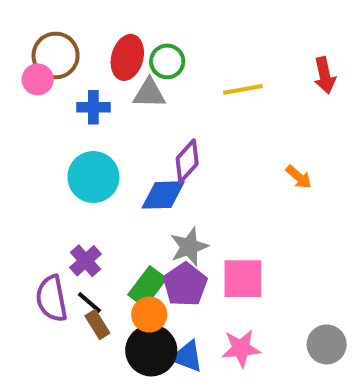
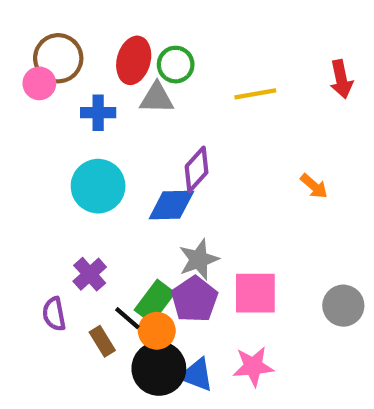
purple semicircle: (52, 299) -> (54, 314), size x0.7
black line: (89, 303) -> (127, 318), moved
gray circle: (327, 344) -> (343, 306), moved

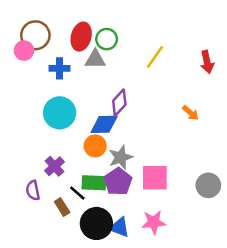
red arrow: (341, 79) -> (207, 62), moved
yellow line: (255, 94) -> (155, 57), turned -45
green rectangle: (155, 301) -> (94, 183), turned 55
orange circle: (157, 331) -> (95, 146), moved

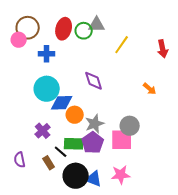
gray triangle: (95, 59) -> (97, 25), moved
purple diamond: (119, 103) -> (94, 81), turned -60
blue diamond: (104, 124) -> (62, 103), moved
gray circle: (208, 185) -> (130, 126), moved
purple semicircle: (33, 190) -> (20, 160), moved

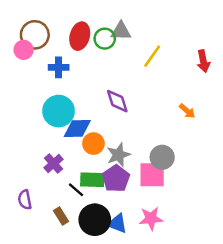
brown rectangle: (49, 163) -> (61, 216), moved

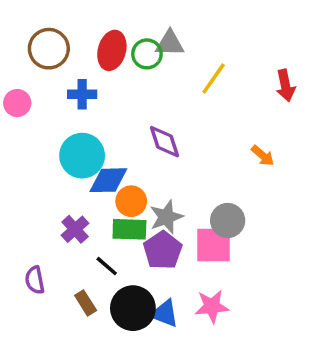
pink circle: (24, 50) -> (17, 103), moved
green rectangle: (92, 180) -> (129, 229), moved

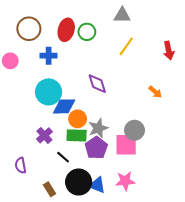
gray triangle: (170, 43) -> (122, 15), moved
brown rectangle: (86, 303) -> (50, 189), moved

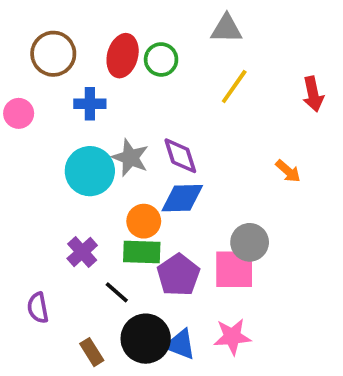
blue diamond: (64, 106) -> (182, 198), moved
gray star: (98, 128) -> (130, 158), moved, turned -30

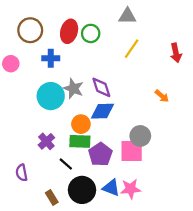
blue triangle: (180, 344) -> (111, 188), moved

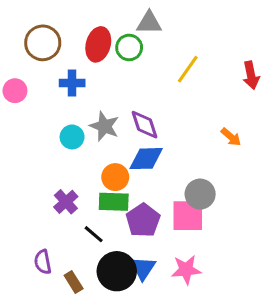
gray triangle: (127, 16) -> (149, 23), moved
cyan circle: (51, 96) -> (72, 137), size x0.6
purple semicircle: (22, 173) -> (43, 262), moved
blue triangle: (111, 188) -> (143, 268), moved, turned 42

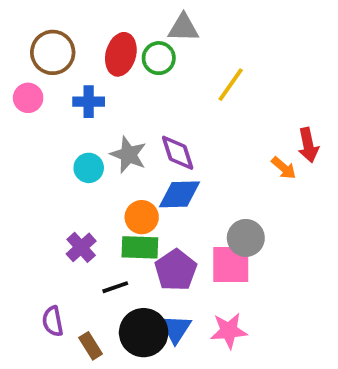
red arrow: (251, 75) -> (308, 145), moved
pink circle: (15, 91) -> (28, 98), moved
black line: (94, 234) -> (115, 287), turned -60

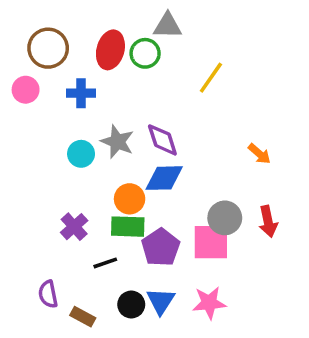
red arrow: (308, 145) -> (268, 221), moved
black circle: (144, 333) -> (131, 305), size x0.6
brown rectangle: (91, 346) -> (83, 317), turned -30

